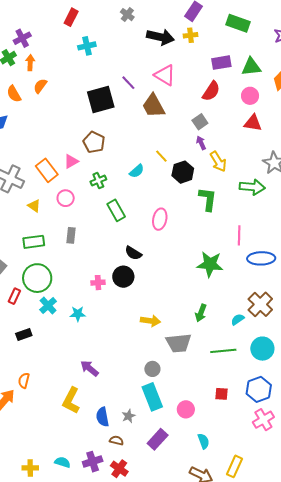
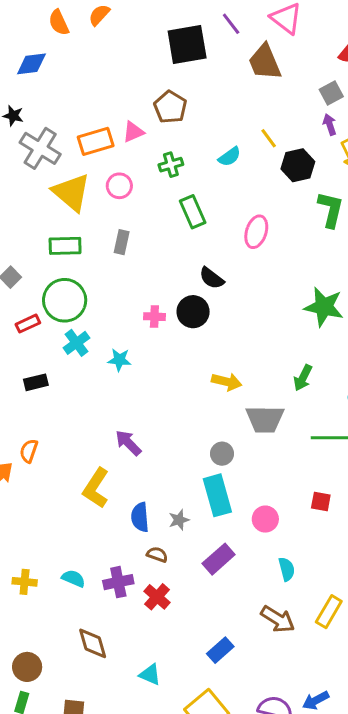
orange rectangle: (47, 170) -> (96, 141), turned -75
yellow triangle: (34, 206) -> (71, 192), size x2.0
red rectangle: (14, 296) -> (28, 324), turned 35

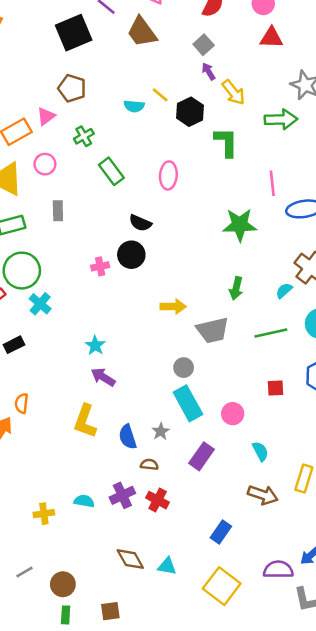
cyan semicircle: (230, 157) -> (134, 106), moved, turned 54
cyan star: (119, 360) -> (95, 345), moved, turned -30
brown diamond: (93, 643) -> (130, 559), moved

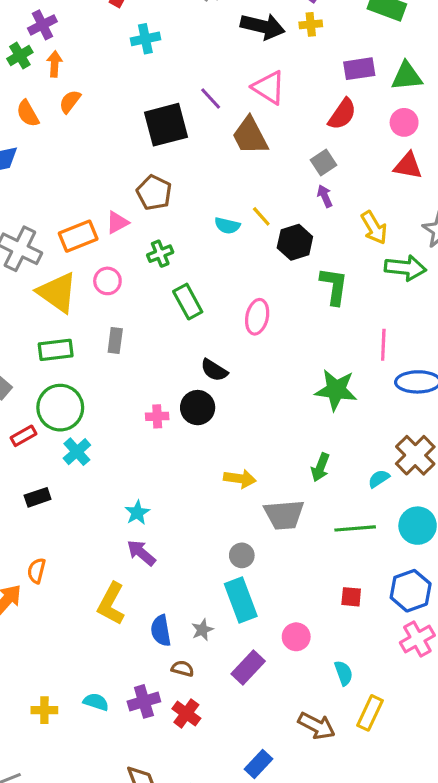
yellow arrow: (233, 92) -> (374, 228), moved
pink circle: (233, 414) -> (296, 637), moved
cyan semicircle: (260, 451) -> (344, 673), moved

